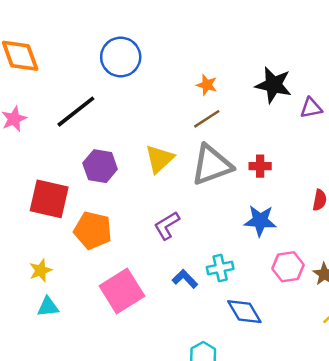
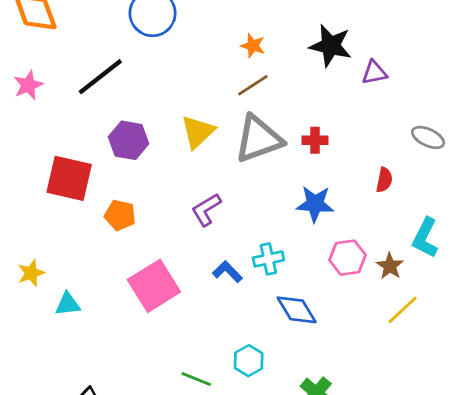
orange pentagon: (93, 230) -> (120, 215), size x0.7
yellow star: (41, 270) -> (31, 273), moved

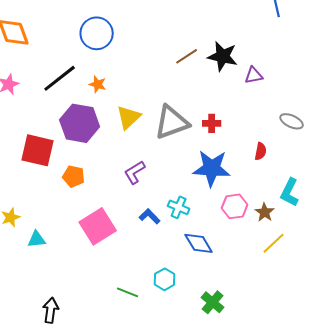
orange star: (253, 46) -> (98, 84), moved
brown line: (253, 85) -> (187, 56), moved
purple hexagon: (129, 140) -> (80, 123), size x1.4
blue star: (315, 204) -> (212, 168), size x1.4
cyan cross: (268, 259) -> (179, 207), turned 35

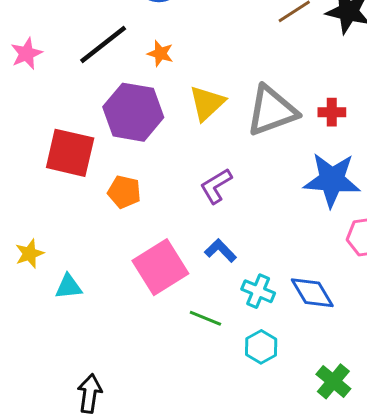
cyan cross: (179, 207) -> (258, 291), moved
blue L-shape: (150, 216) -> (221, 251), moved
green line: (128, 292) -> (205, 318), moved

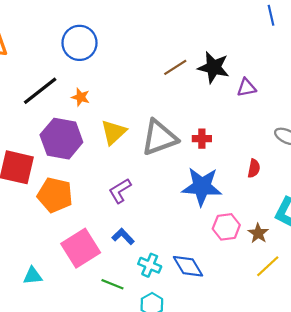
orange pentagon: (124, 192) -> (55, 195), size x1.5
cyan triangle: (69, 287) -> (33, 276), moved

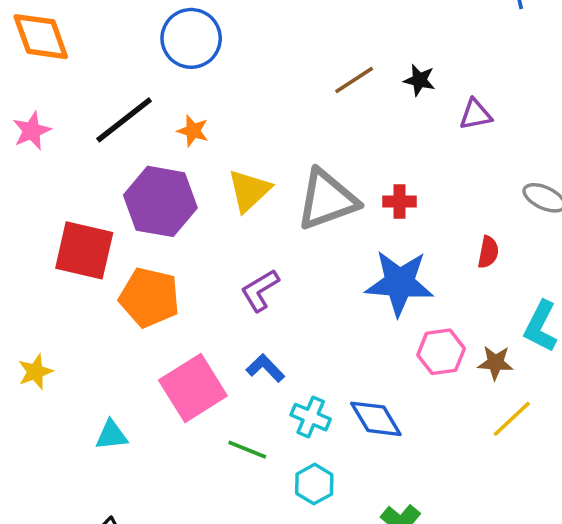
black star: (214, 67) -> (419, 80), size x0.6
brown star: (258, 233) -> (495, 363), turned -30

